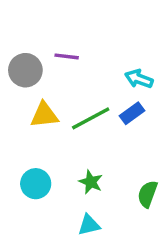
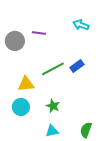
cyan arrow: (139, 79) -> (81, 25), moved
yellow triangle: (44, 115) -> (26, 84), moved
green semicircle: (147, 194) -> (86, 130), moved

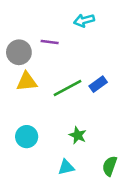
cyan arrow: (81, 25) -> (84, 20), moved, turned -35
yellow triangle: (26, 84) -> (27, 82), moved
green star: (53, 106) -> (78, 135), moved

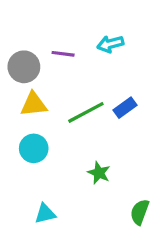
cyan arrow: (84, 20) -> (110, 44), moved
cyan circle: (27, 137) -> (34, 148), moved
cyan triangle: (66, 167) -> (45, 214), moved

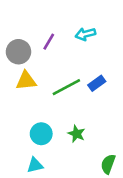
purple line: (63, 54) -> (49, 42), turned -66
cyan circle: (34, 148) -> (41, 134), moved

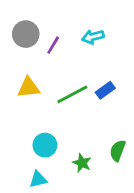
gray circle: (18, 52) -> (26, 34), moved
green star: (77, 134) -> (82, 163), moved
green semicircle: (108, 164) -> (118, 151), moved

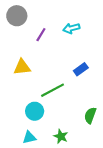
gray circle: (26, 34) -> (17, 16), moved
green line: (72, 94) -> (52, 90), moved
green star: (82, 163) -> (61, 136), moved

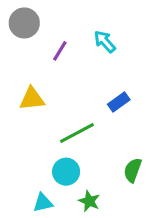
cyan arrow: (71, 28) -> (105, 42), turned 63
cyan circle: (35, 111) -> (66, 172), moved

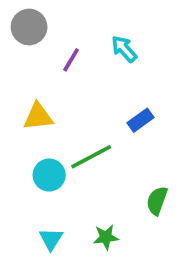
cyan circle: (66, 172) -> (49, 175), moved
green star: (89, 201) -> (106, 237), turned -30
cyan triangle: (43, 203) -> (51, 239), turned -45

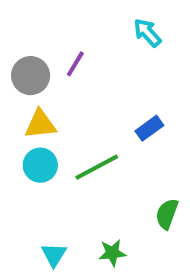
gray circle: (29, 27) -> (31, 76), moved
cyan arrow: (124, 49) -> (147, 33), moved
cyan circle: (49, 175) -> (40, 165), moved

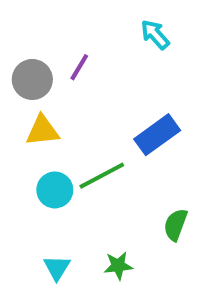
blue rectangle: (149, 128) -> (157, 135), size x1.5
cyan circle: (40, 165) -> (55, 190), moved

